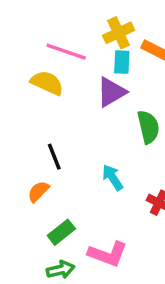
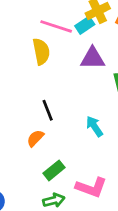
cyan rectangle: (122, 62) -> (85, 25), moved, turned 54
yellow semicircle: (47, 83) -> (41, 51), turned 55
purple triangle: (111, 92) -> (93, 58), turned 30

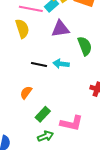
black line: (48, 110) -> (39, 64), moved, turned -49
cyan arrow: (94, 126) -> (61, 64), moved, turned -42

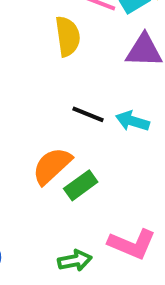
orange semicircle: (26, 92) -> (52, 166), size x1.5
green rectangle: (43, 114) -> (81, 185), moved

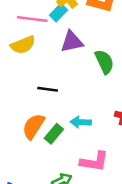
yellow semicircle: (68, 36) -> (23, 45), turned 90
cyan arrow: (132, 121) -> (81, 122), moved

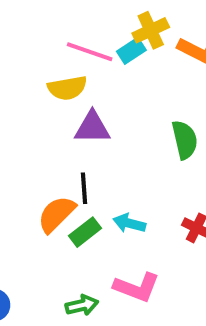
purple triangle: (72, 42) -> (92, 127), moved
black line: (48, 89) -> (84, 188), moved, turned 66

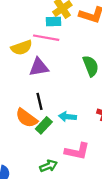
cyan rectangle: (131, 51) -> (54, 22), turned 40
pink line: (90, 52) -> (46, 38), moved
orange semicircle: (56, 214) -> (27, 118), turned -90

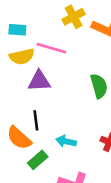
cyan rectangle: (54, 22) -> (17, 30), moved
green rectangle: (44, 125) -> (38, 160), moved

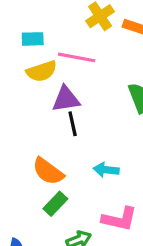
black line: (36, 120) -> (73, 124), moved
green rectangle: (38, 160) -> (55, 204), moved

